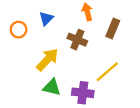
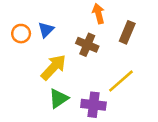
blue triangle: (46, 19) -> (46, 30), moved
green triangle: (52, 87) -> (58, 98), turned -48

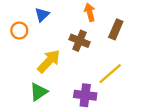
blue triangle: (46, 30) -> (42, 15), moved
green triangle: (58, 98) -> (39, 92), moved

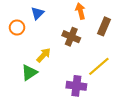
yellow arrow: (49, 61) -> (44, 55), size x0.7
green triangle: (39, 92) -> (29, 73), moved

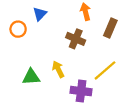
yellow arrow: (44, 55) -> (58, 69), moved, turned -70
green triangle: (29, 73) -> (31, 77), turned 30

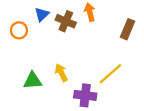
brown rectangle: (110, 28) -> (127, 29), moved
brown cross: (76, 39) -> (66, 21), moved

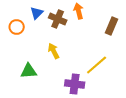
yellow arrow: (61, 73) -> (54, 51), moved

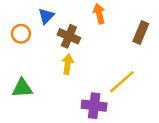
brown cross: (58, 19) -> (69, 36), moved
yellow arrow: (54, 51) -> (68, 64), turned 35
green triangle: (29, 71) -> (22, 88), moved

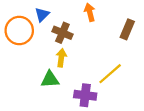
orange circle: (21, 34) -> (19, 30), size x1.6
green triangle: (22, 88) -> (50, 79), moved

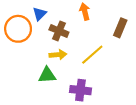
yellow arrow: (61, 58) -> (58, 55), turned 77
yellow line: (110, 74) -> (92, 55), moved

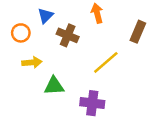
orange circle: (18, 29) -> (21, 33), size x0.6
yellow arrow: (58, 55) -> (32, 62), moved

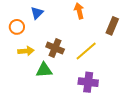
brown cross: (68, 35) -> (55, 48), moved
purple cross: (92, 103) -> (88, 82), moved

